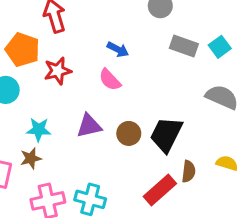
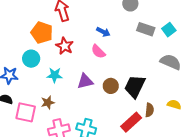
red star: (58, 71) -> (65, 46), turned -30
cyan star: (39, 130) -> (55, 75), moved

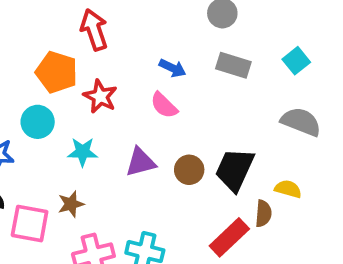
gray rectangle: (146, 29) -> (233, 65), moved
yellow semicircle: (174, 105) -> (288, 189), moved

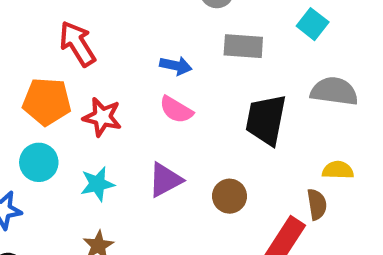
brown circle: (189, 170) -> (230, 196), moved
black trapezoid: (235, 170) -> (266, 120), moved

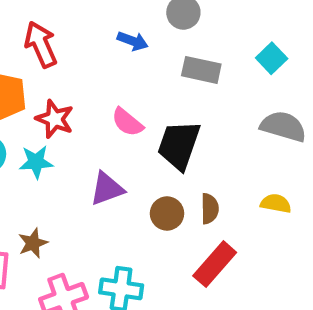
blue arrow: (176, 66) -> (133, 41), moved
black trapezoid: (266, 120) -> (179, 145), moved
cyan star: (97, 184) -> (36, 162), moved
brown semicircle: (317, 204) -> (210, 209), moved

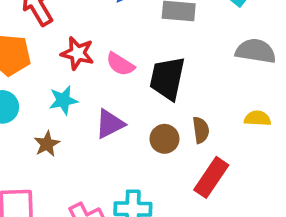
red star: (55, 119) -> (77, 53), moved
cyan star: (36, 162) -> (63, 100), moved
brown star: (33, 243) -> (47, 144), moved

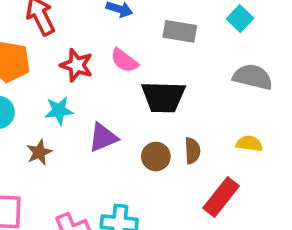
pink semicircle: (120, 64) -> (124, 61), moved
black trapezoid: (167, 78) -> (163, 97), turned -105
red rectangle: (211, 177) -> (221, 197), moved

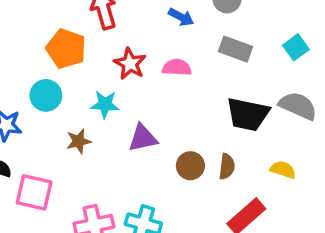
pink semicircle: (124, 61) -> (177, 67), turned 136
black trapezoid: (163, 97) -> (248, 114), moved

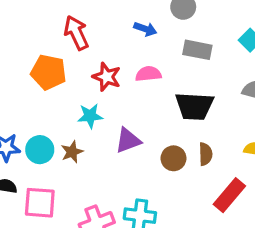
cyan circle: (46, 95) -> (40, 150), moved
black trapezoid: (248, 114) -> (194, 106), moved

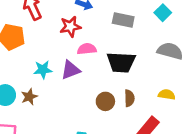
pink semicircle: (148, 74) -> (87, 49), moved
red star: (107, 77) -> (70, 27), moved, turned -30
purple triangle: (128, 140) -> (71, 70), moved

